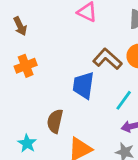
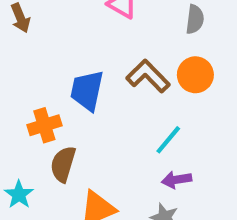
orange cross: (26, 66) -> (44, 125), moved
blue trapezoid: (83, 85) -> (87, 90), moved

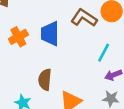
orange cross: (44, 125) -> (18, 37), moved

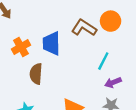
brown semicircle: (45, 80) -> (36, 74), moved

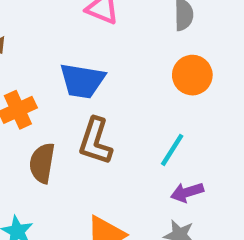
brown L-shape: (84, 28) -> (95, 141), moved, turned -110
blue trapezoid: (51, 43) -> (82, 81), moved, turned -85

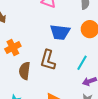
blue trapezoid: (82, 81) -> (60, 32), moved

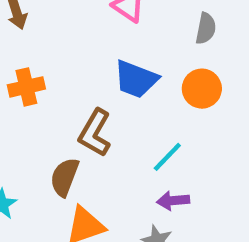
brown semicircle: (25, 71) -> (65, 177), moved

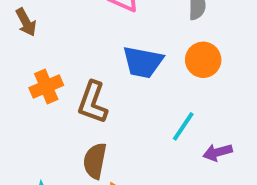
brown L-shape: (95, 133) -> (93, 102), moved
purple arrow: (173, 201) -> (218, 152), moved

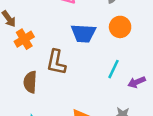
orange cross: (46, 87) -> (24, 39), moved
brown semicircle: (95, 161) -> (30, 82), moved

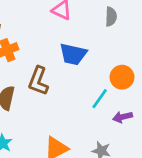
orange circle: (120, 27) -> (122, 77), moved

